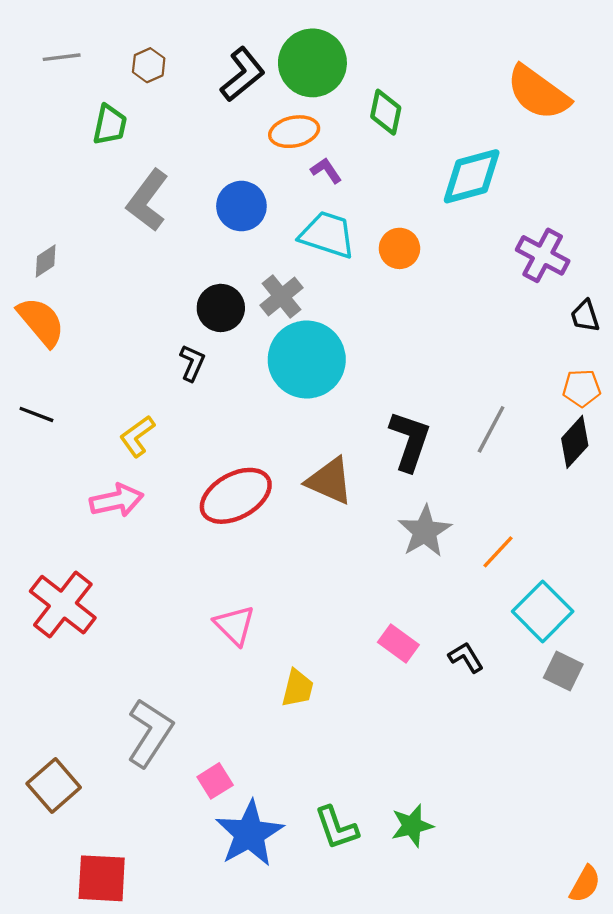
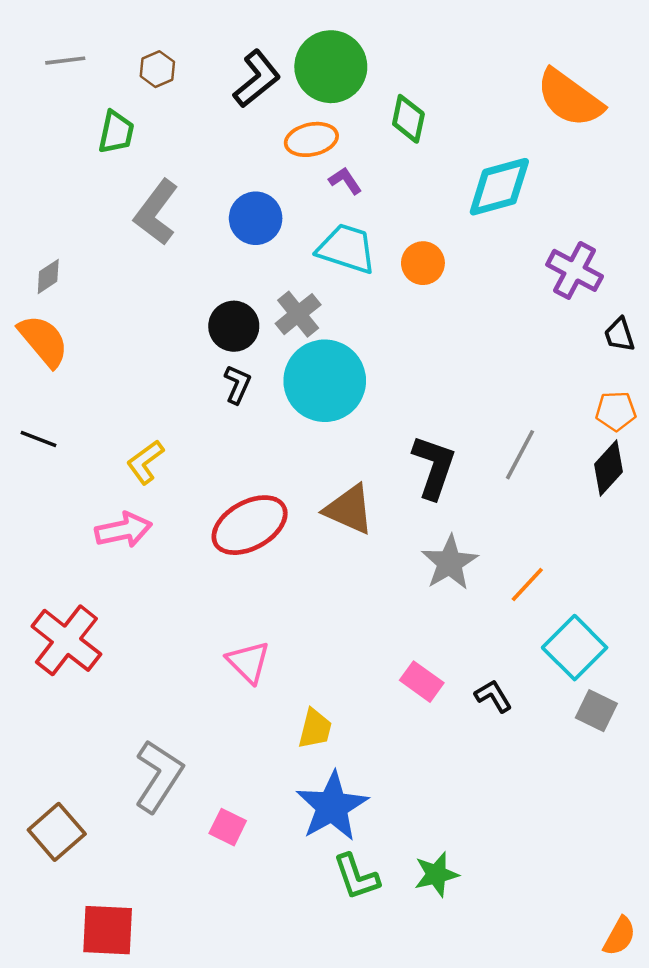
black L-shape: (192, 363) -> (237, 384), moved
pink square: (215, 781) -> (228, 827), turned -32
blue star: (249, 834) -> (332, 806), moved

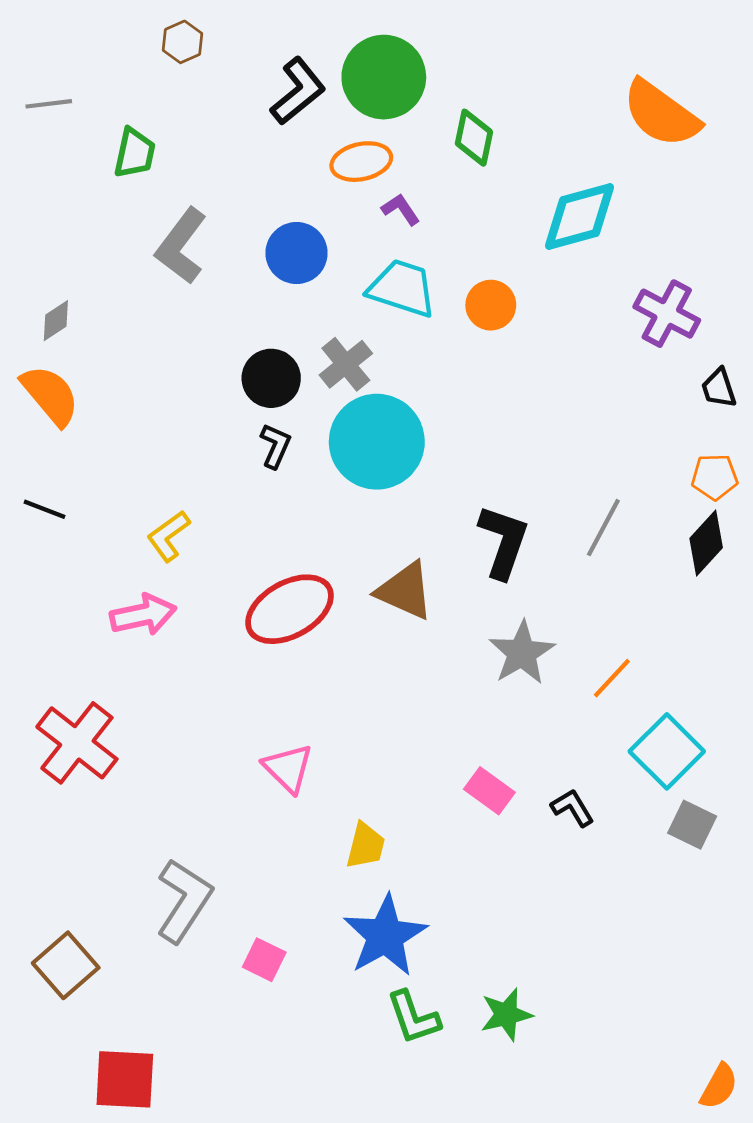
gray line: (65, 61) -> (49, 104), moved
brown hexagon: (157, 69) -> (183, 42), moved

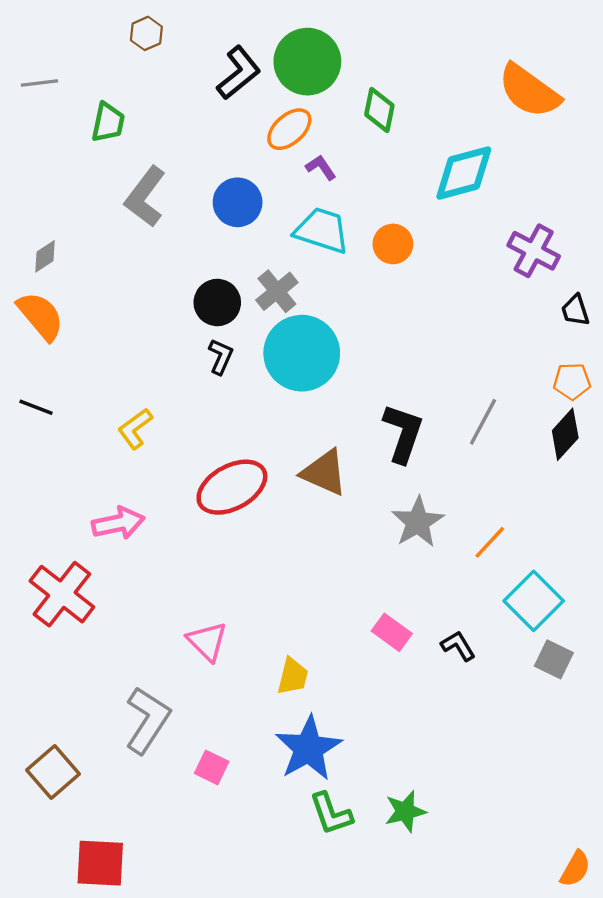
orange ellipse: (361, 162) -> (289, 129), turned -30
pink arrow: (143, 615) -> (118, 523), moved
pink triangle: (288, 768) -> (207, 641), moved

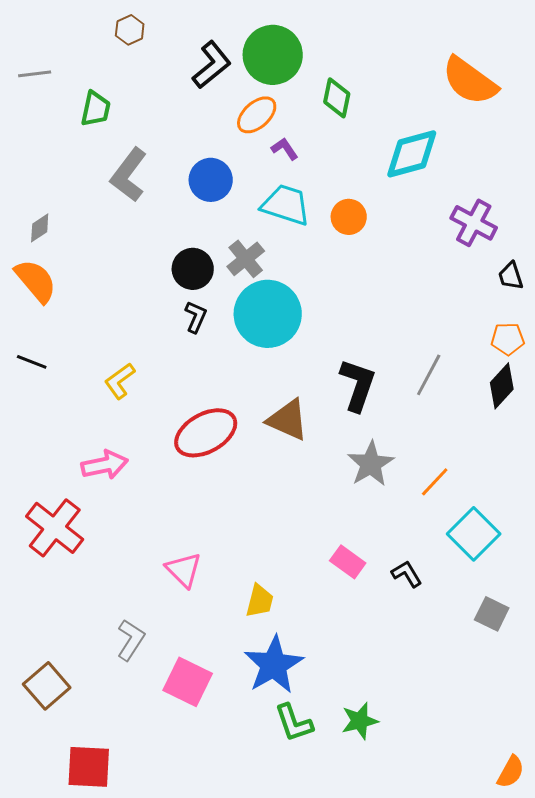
gray square: (554, 659) -> (492, 614), moved
gray L-shape: (147, 720) -> (131, 640), size x0.7
pink square: (212, 767) -> (188, 682), size x1.6

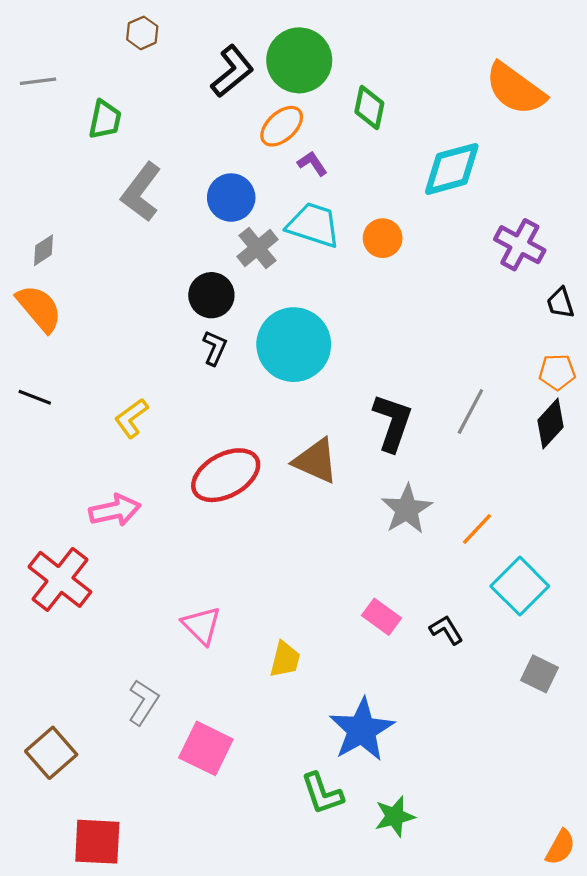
gray cross: (246, 259) -> (257, 248), moved
blue star: (274, 665) -> (362, 730), moved
green star: (360, 721) -> (395, 816), moved

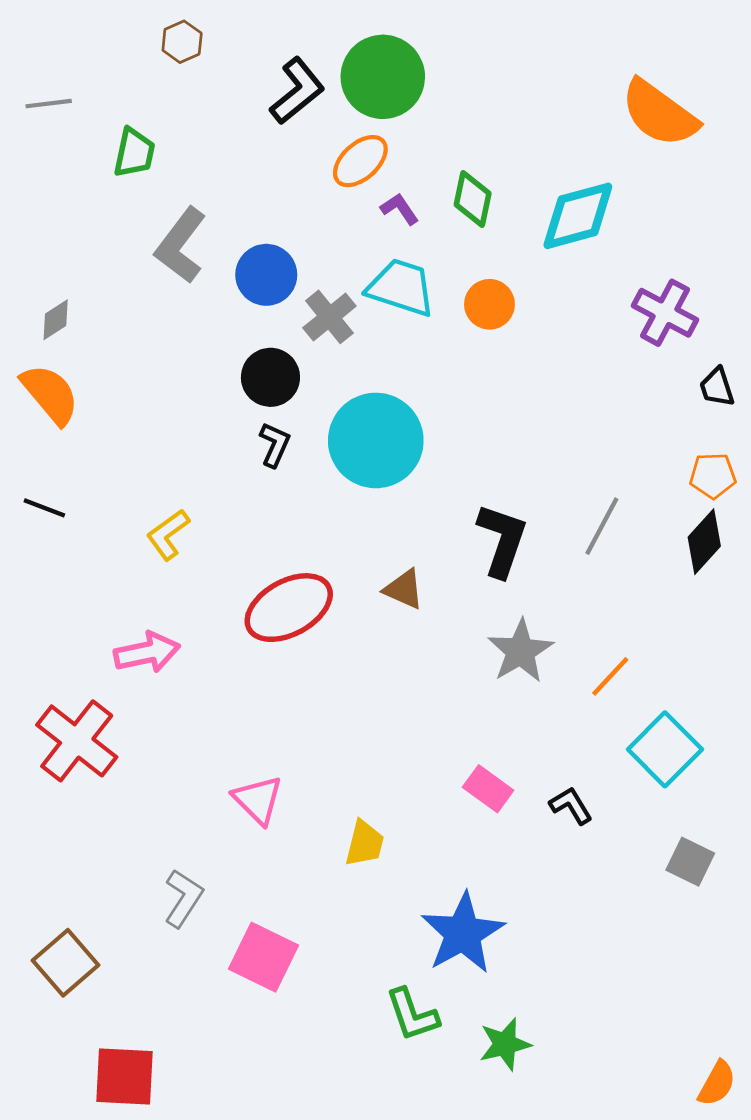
green diamond: (369, 108) -> (473, 199), moved
blue circle: (231, 198) -> (266, 275), moved
brown triangle: (316, 461) -> (404, 589), size x0.7

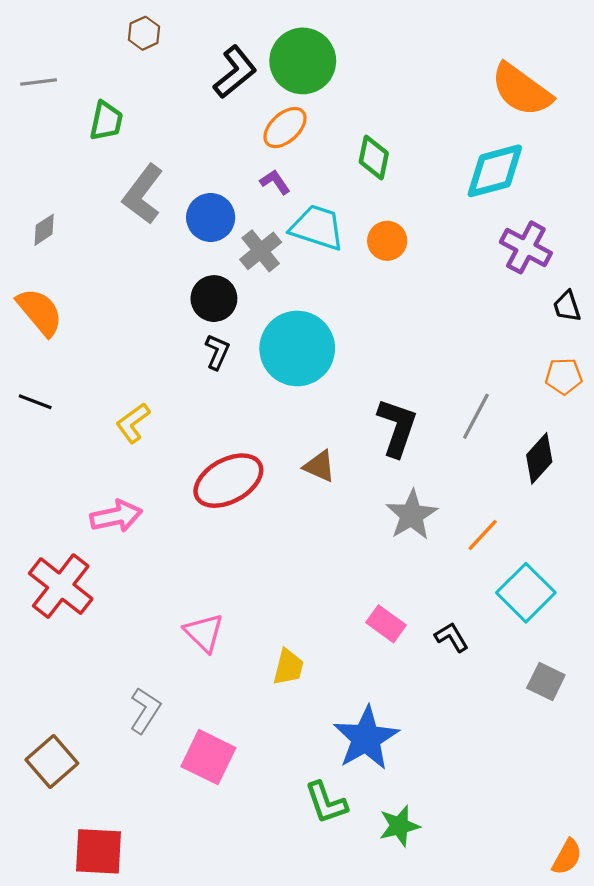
purple L-shape: (400, 209) -> (275, 182), moved
cyan diamond: (578, 216) -> (495, 171), moved
gray diamond: (56, 320) -> (44, 230), moved
black diamond: (704, 542) -> (539, 458), moved

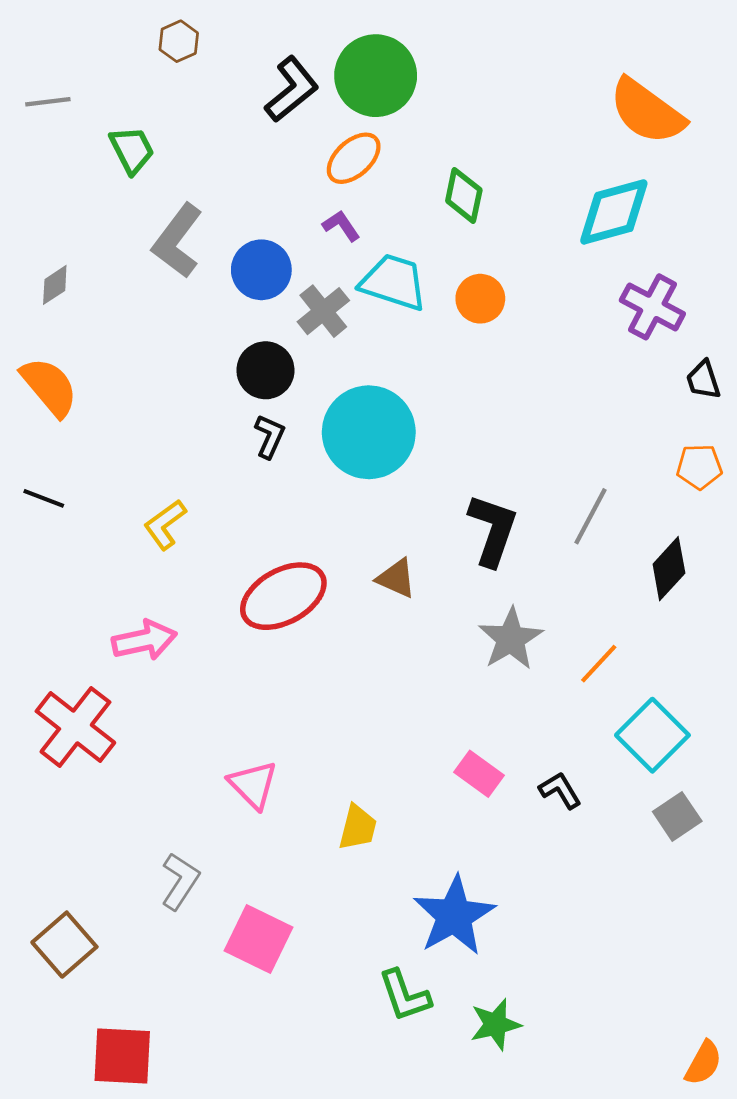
green trapezoid: (106, 121) -> (132, 150), turned -39
gray square: (546, 682) -> (677, 816), moved, turned 30

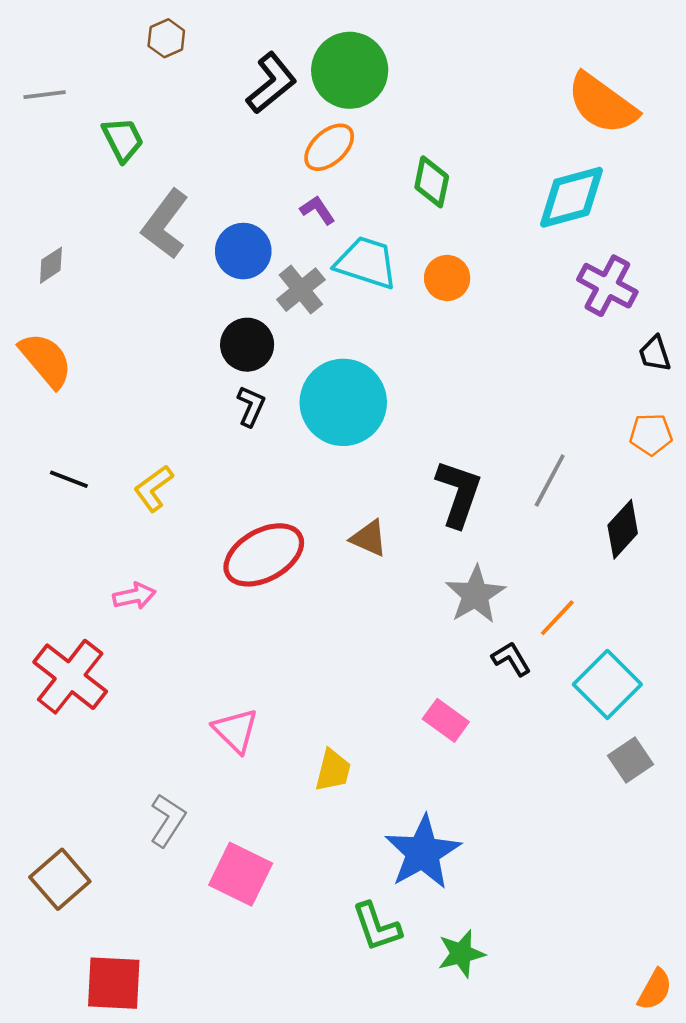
black line: (44, 498) -> (69, 479), moved
pink arrow: (144, 640) -> (134, 596), size x0.7
black L-shape: (560, 790) -> (511, 659), moved

